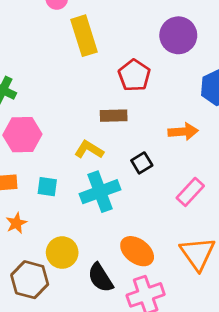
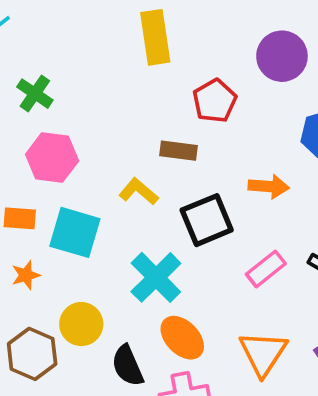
black square: (142, 163) -> (207, 220), size x1.8
cyan square: (47, 187) -> (75, 232), size x1.8
cyan cross: (100, 192) -> (156, 277), moved, turned -33

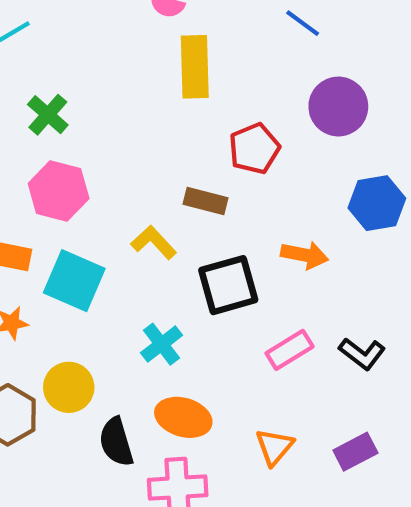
cyan cross: (156, 277) -> (162, 344), size x0.7
orange ellipse: (182, 338) -> (183, 417), turned -36
orange triangle: (263, 353) -> (274, 447), size x0.7

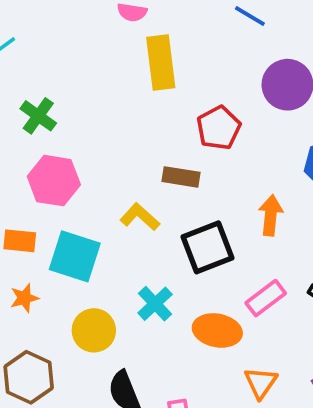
orange arrow: (305, 255) -> (271, 215), turned -90
yellow circle: (69, 387) -> (94, 330), moved
orange ellipse: (183, 417) -> (217, 330), moved

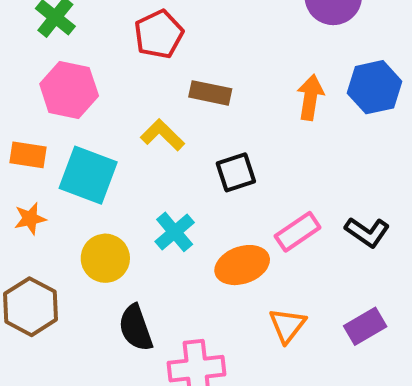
red pentagon: (219, 128) -> (159, 34), moved
orange arrow: (271, 215) -> (310, 97), moved
black square: (208, 247) -> (236, 172), size x0.7
orange ellipse: (217, 330) -> (242, 265), turned -33

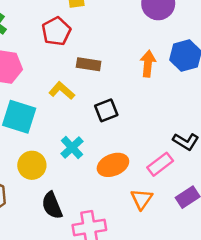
pink rectangle: (298, 232) -> (160, 164), moved

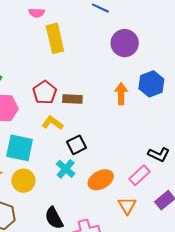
red pentagon: (56, 31) -> (45, 92), moved
black square: (106, 110) -> (76, 145), moved
yellow circle: (32, 165) -> (23, 181), moved

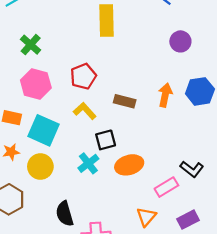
purple circle: (125, 43) -> (180, 41), size x0.7
brown rectangle: (72, 99) -> (125, 101), moved
orange ellipse: (101, 180) -> (129, 165), moved

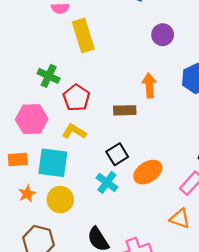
green cross: (31, 45) -> (49, 76), moved
orange arrow: (165, 95) -> (149, 85), moved
yellow L-shape: (85, 111) -> (74, 132), moved
orange triangle: (146, 217) -> (180, 218), turned -35

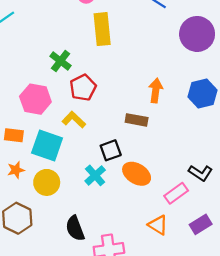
purple circle: (163, 35) -> (197, 34), moved, size x1.6
brown rectangle: (125, 110) -> (137, 120), moved
orange ellipse: (148, 172) -> (137, 174), turned 52

